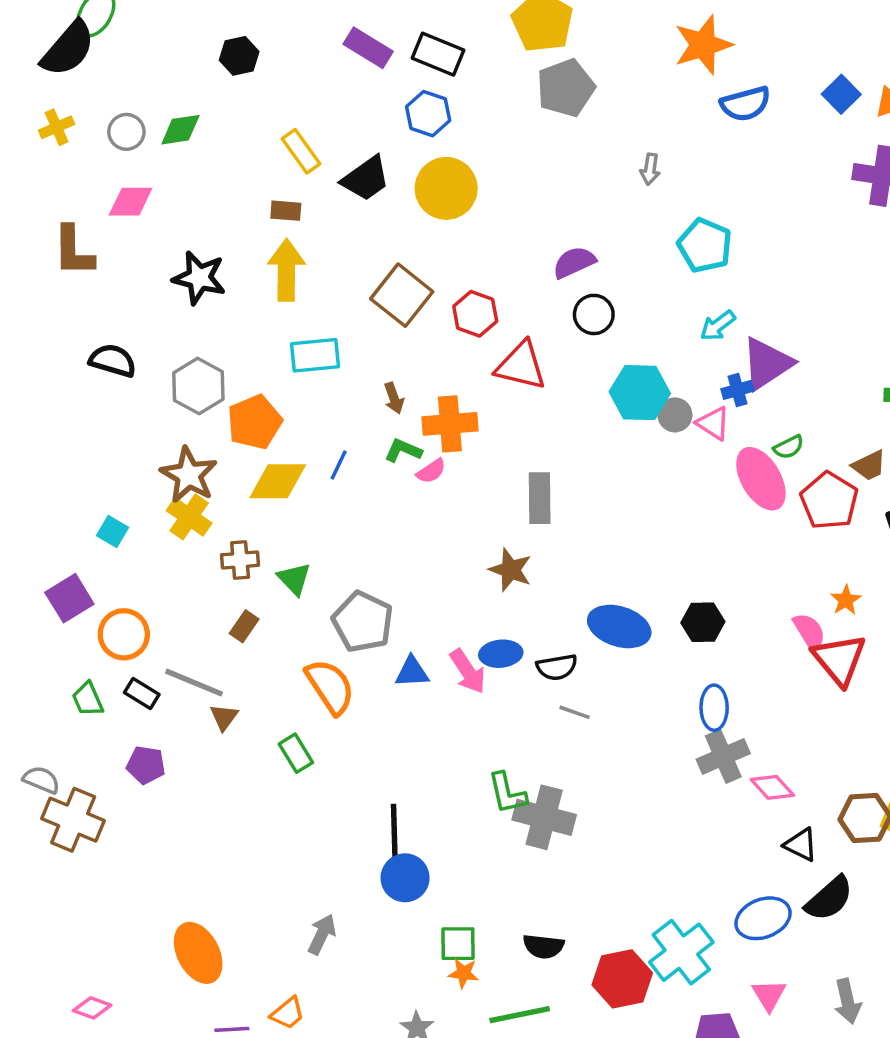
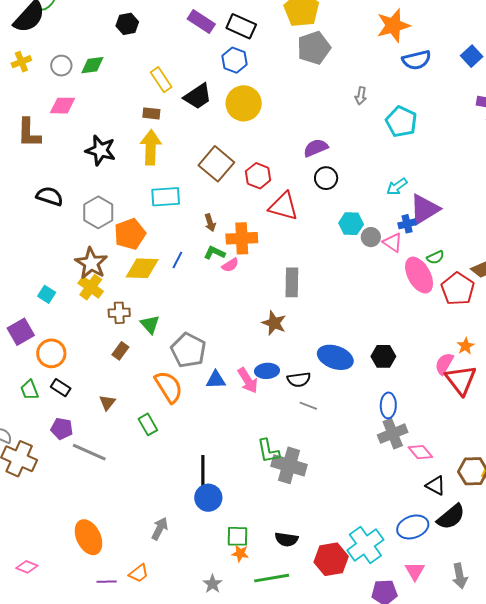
cyan pentagon: (705, 245) -> (401, 122), moved
cyan hexagon: (640, 393) -> (351, 224), size x0.7
pink semicircle: (809, 632) -> (444, 364), turned -120
gray line: (194, 683) -> (89, 452), moved

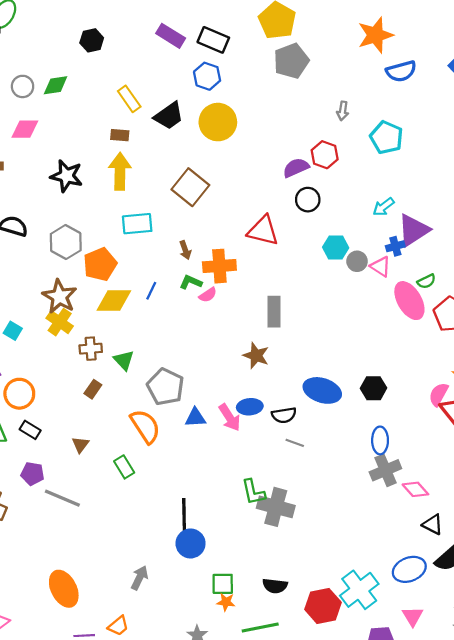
red hexagon: (258, 176) -> (325, 155), moved

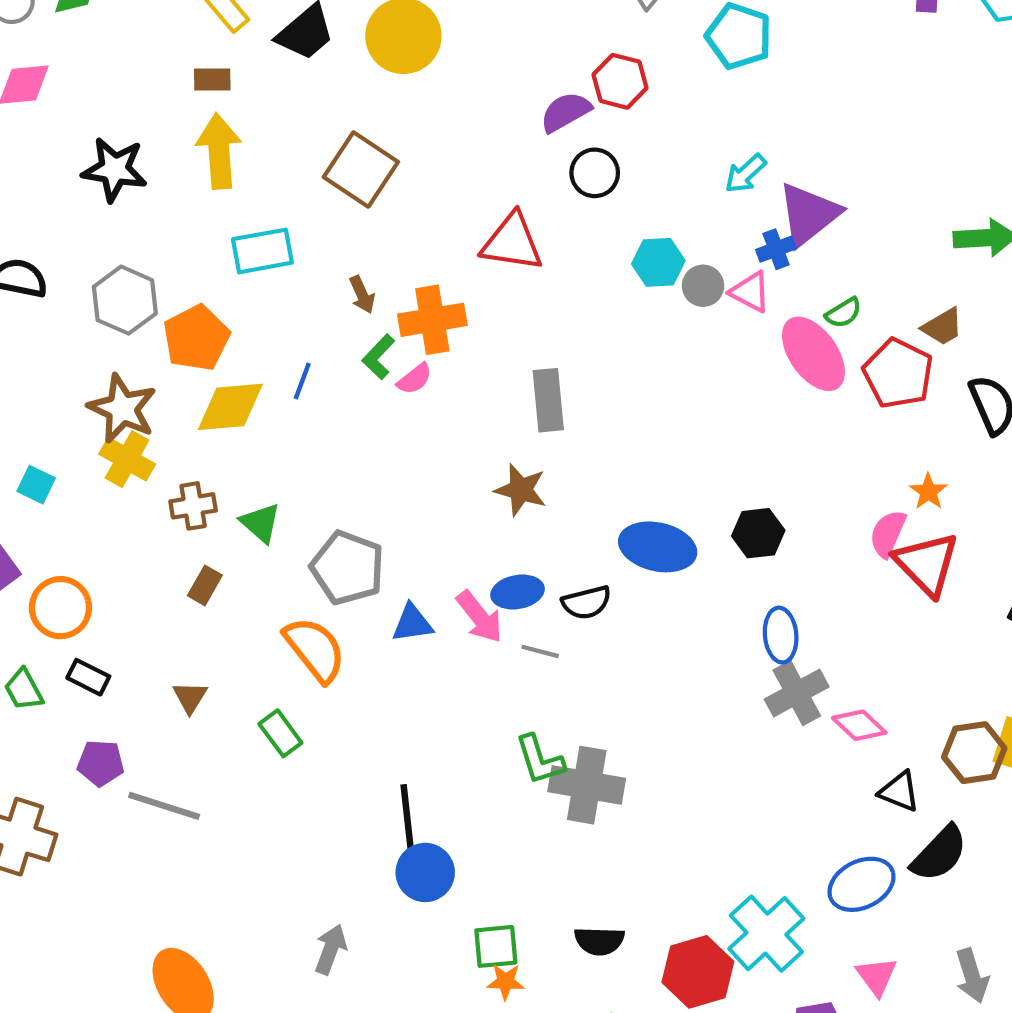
green L-shape: (191, 282) -> (379, 357), turned -65
gray line: (295, 443) -> (540, 651), moved

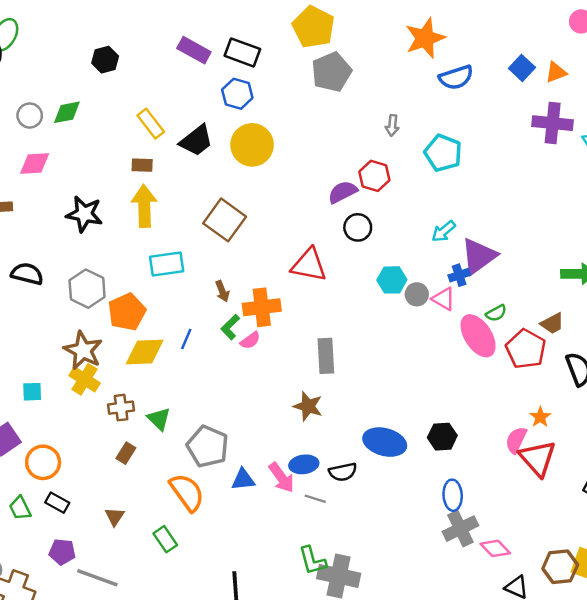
cyan square: (36, 485) -> (32, 392), turned -30

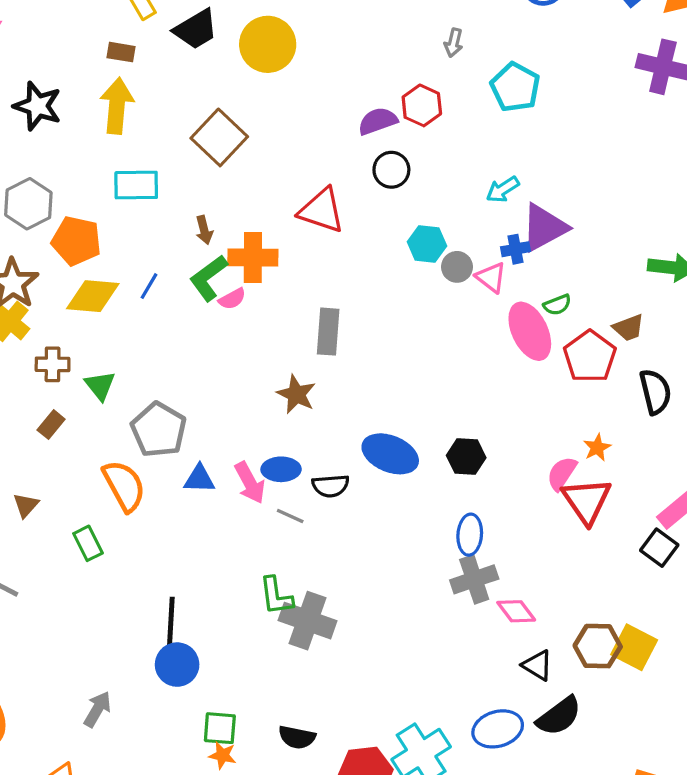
orange pentagon: (127, 312) -> (76, 241), turned 30
green L-shape: (230, 327) -> (208, 278), size x1.4

